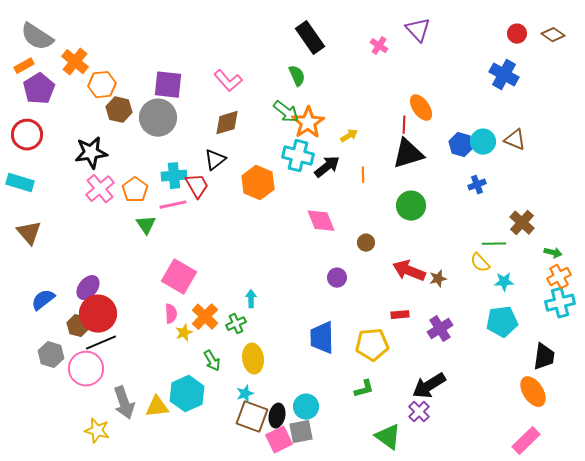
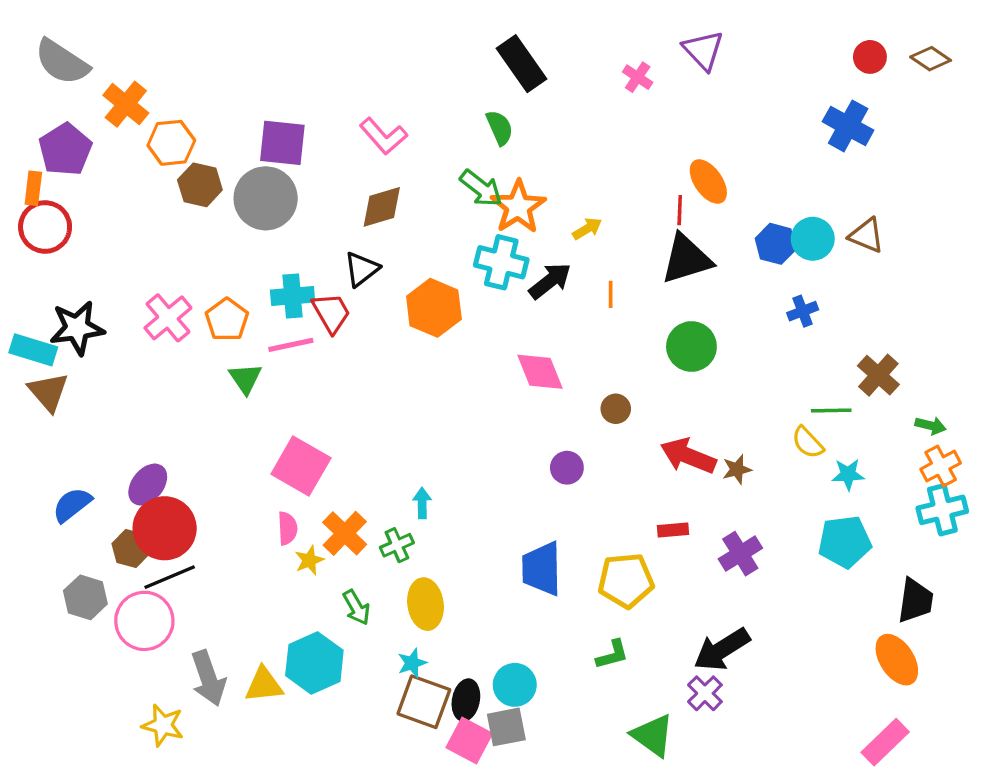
orange rectangle: (24, 66) -> (33, 188), moved, turned -54
black star: (91, 153) -> (77, 328), moved
cyan rectangle: (20, 183) -> (33, 350), moved
pink square: (279, 440) -> (469, 740), turned -36

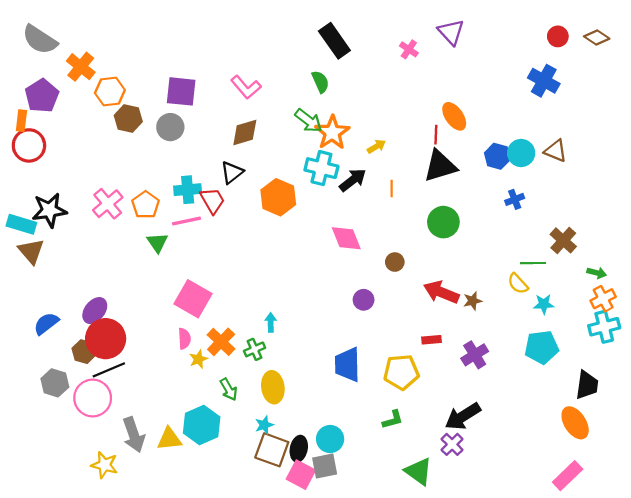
gray circle: (266, 198) -> (170, 127), size x0.7

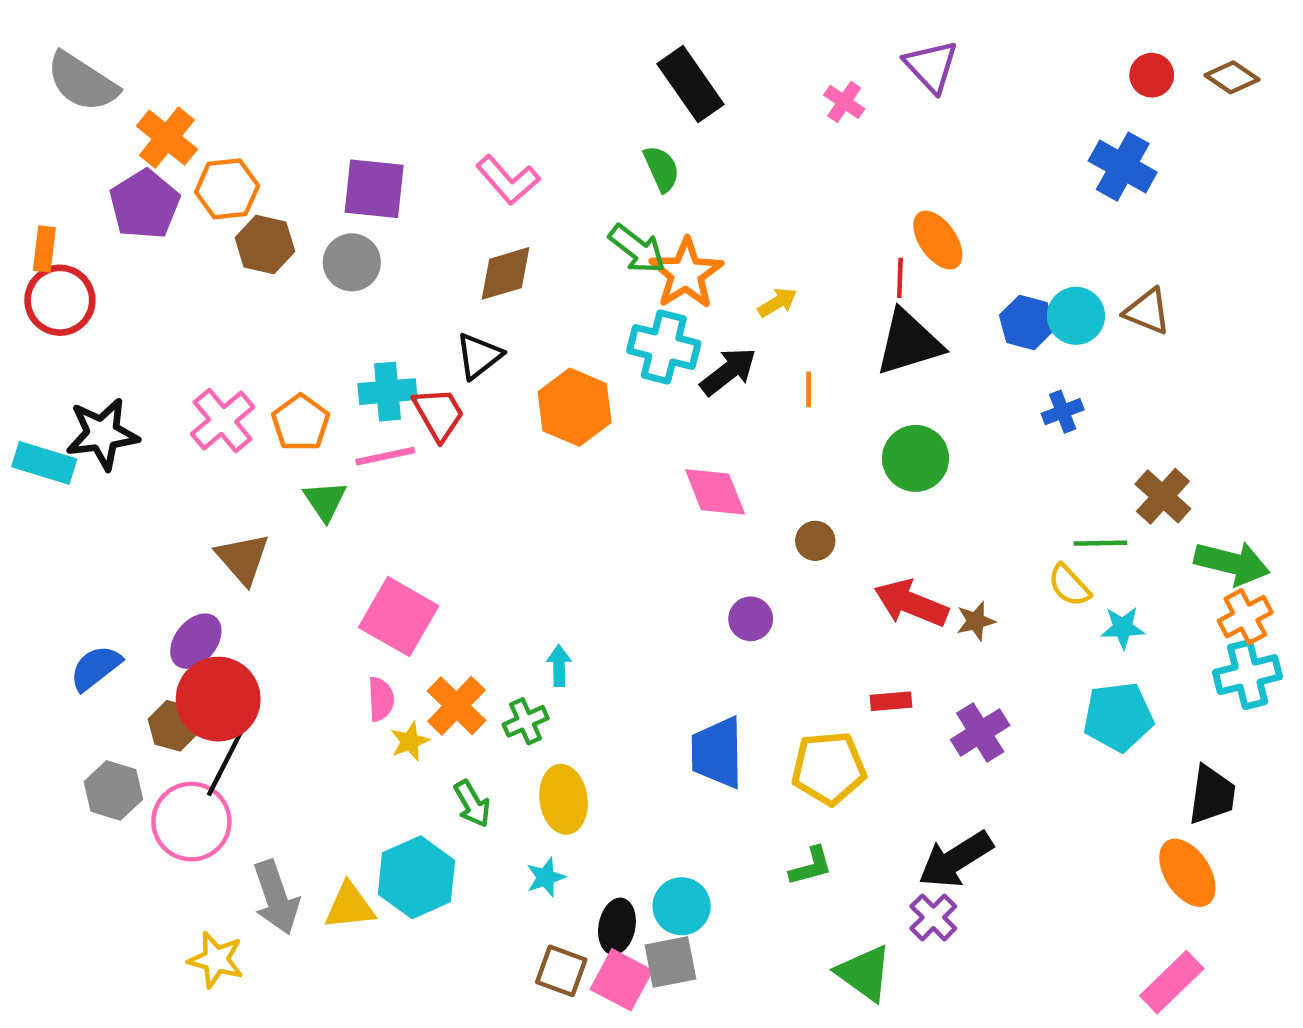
purple pentagon: (42, 96) -> (145, 204), moved
brown triangle: (31, 251) -> (243, 559), moved
green arrow: (597, 273) -> (1232, 563), size x1.8
black line: (109, 370) -> (225, 764), turned -40
brown square: (272, 450) -> (561, 971), moved, size x0.7

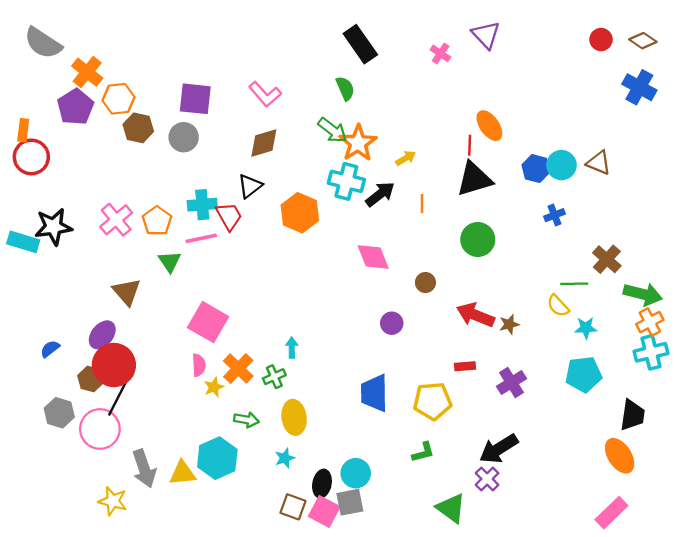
blue cross: (1123, 167) -> (639, 87), moved
blue semicircle: (96, 668) -> (50, 349), size x0.7
green arrow: (472, 804) -> (246, 420), turned -50

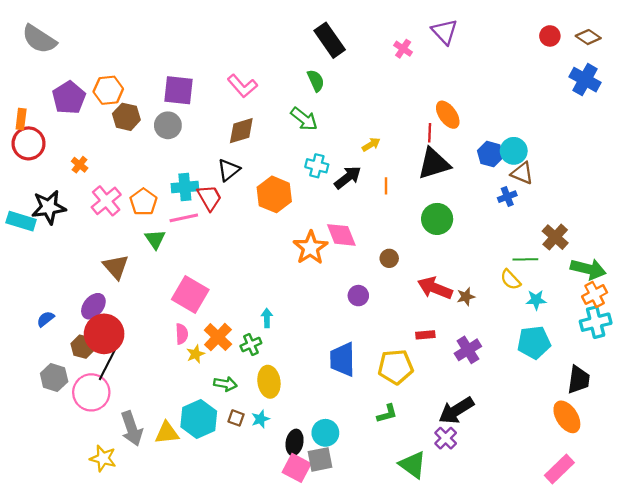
orange cross: (87, 72) -> (80, 165), moved, size x0.6
orange star: (358, 143) -> (310, 248), moved
brown triangle: (599, 163) -> (522, 173), moved
cyan cross: (346, 181) -> (317, 166), size x0.7
brown square: (293, 507) -> (236, 418), moved, size x0.7

